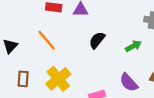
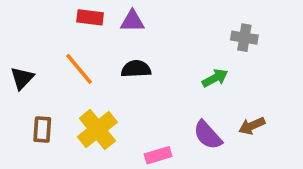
black semicircle: (97, 40) -> (136, 69), moved, turned 48

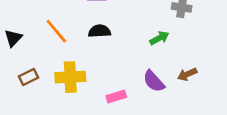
brown rectangle: (42, 130) -> (29, 77), turned 60
yellow cross: (97, 130) -> (70, 77), turned 36

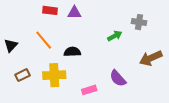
black semicircle: (99, 31) -> (72, 52), moved
green arrow: (159, 38) -> (115, 36), moved
brown arrow: (187, 74) -> (151, 58), moved, size x1.5

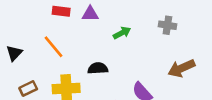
green arrow: (115, 36) -> (122, 33), moved
black semicircle: (72, 52) -> (98, 68), moved

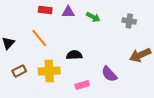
green arrow: (122, 33) -> (93, 17), moved, turned 56

